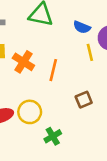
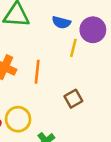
yellow line: (90, 52) -> (73, 48), turned 35

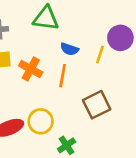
blue semicircle: (61, 22) -> (69, 49), moved
brown square: (73, 99) -> (97, 105), size x1.5

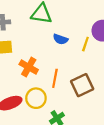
orange cross: (31, 69) -> (29, 67), moved
orange line: (63, 76) -> (55, 78), moved

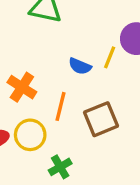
blue semicircle: (60, 39) -> (80, 66), moved

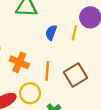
blue semicircle: (80, 66) -> (51, 33), moved, turned 96

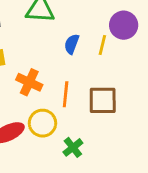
brown square: (76, 75) -> (103, 100), turned 30

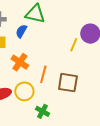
blue semicircle: (72, 44) -> (21, 31), moved
green cross: (73, 147) -> (42, 111), turned -32

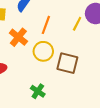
orange line: (43, 74) -> (46, 25), moved
yellow circle: (24, 91) -> (43, 51), moved

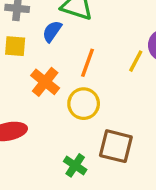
brown square: (67, 63) -> (116, 146), moved

